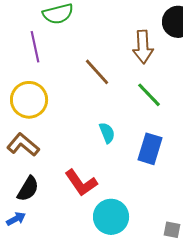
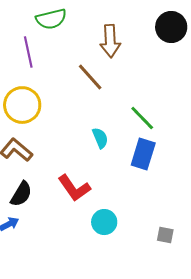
brown arrow: (143, 47) -> (110, 41), moved
green line: (149, 95) -> (142, 118), moved
cyan circle: (111, 217) -> (104, 222), size x0.7

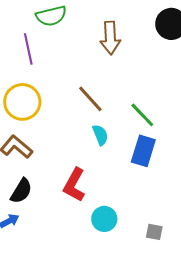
brown line: (90, 77) -> (90, 99), moved
red L-shape: (74, 188) -> (74, 185), turned 64
gray square: (165, 235) -> (154, 232), moved

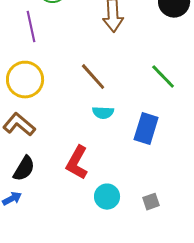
green line: (142, 115) -> (163, 77), moved
cyan semicircle: (100, 135) -> (103, 113), turned 115
gray square: (154, 232) -> (151, 202), moved, turned -30

